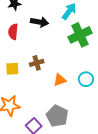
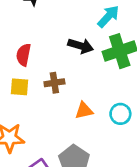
black arrow: (40, 22) -> (81, 46), moved
red semicircle: (13, 32) -> (24, 55), moved

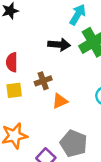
orange triangle: (84, 111) -> (60, 101), moved

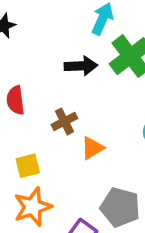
yellow square: (14, 90) -> (28, 166), moved

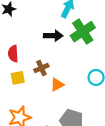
yellow square: (28, 166) -> (18, 78), moved

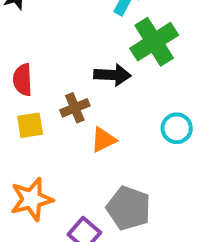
black arrow: (53, 36) -> (113, 75), moved

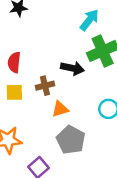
gray pentagon: (129, 208) -> (71, 140), moved

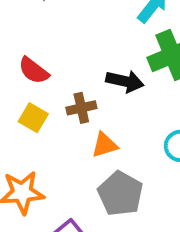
red semicircle: (14, 62) -> (34, 71), turned -60
yellow square: (14, 92) -> (33, 118), turned 30

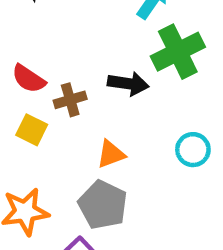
brown cross: (81, 108) -> (70, 100), moved
gray pentagon: (120, 194) -> (103, 205), moved

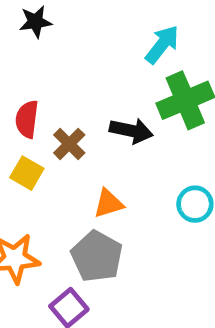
red semicircle: (29, 79) -> (27, 119), turned 60
brown cross: (70, 100) -> (69, 144), turned -32

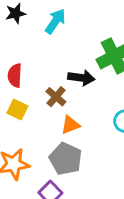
cyan arrow: (162, 45) -> (55, 21), moved
brown cross: (69, 144) -> (56, 97), moved

